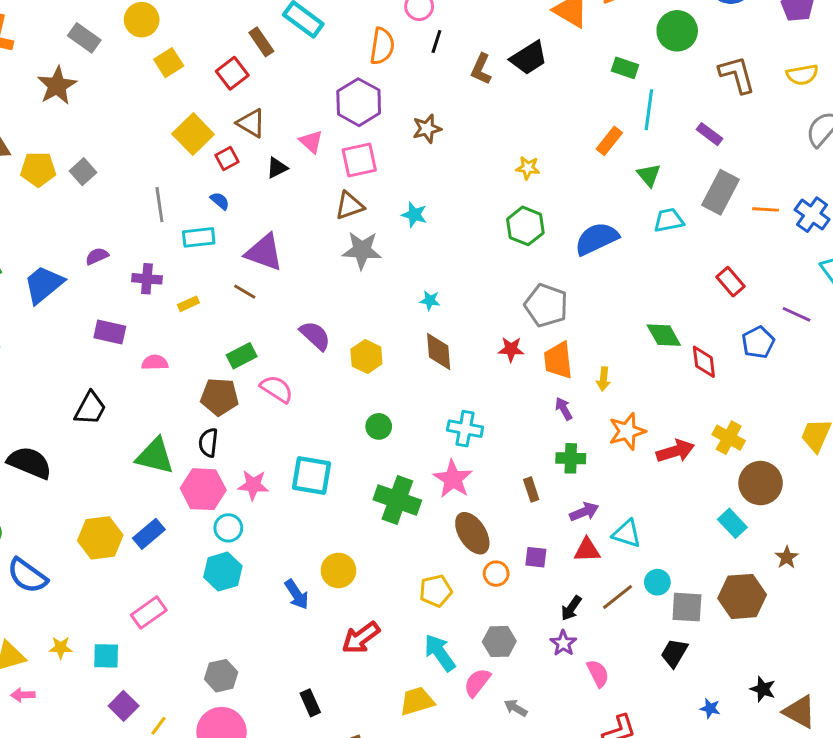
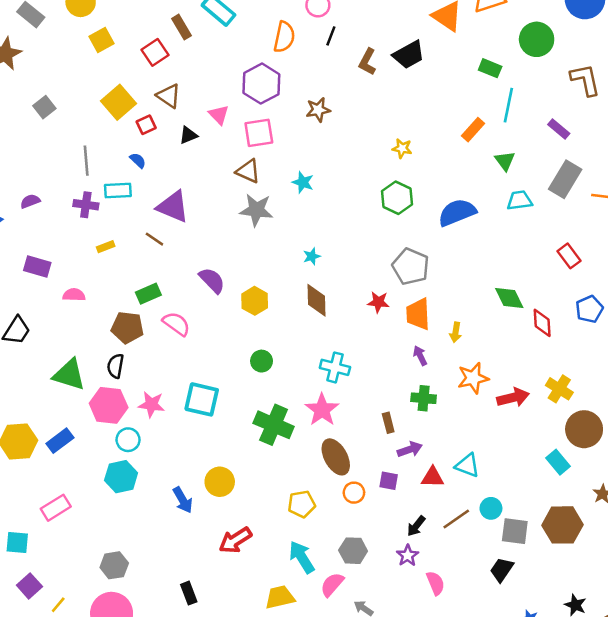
gray square: (83, 172) -> (44, 107), moved
brown triangle: (349, 206) -> (248, 171), turned 40
purple cross: (147, 279) -> (86, 205), moved
cyan star: (430, 300) -> (312, 256), turned -30
purple arrow: (584, 512) -> (410, 449), moved

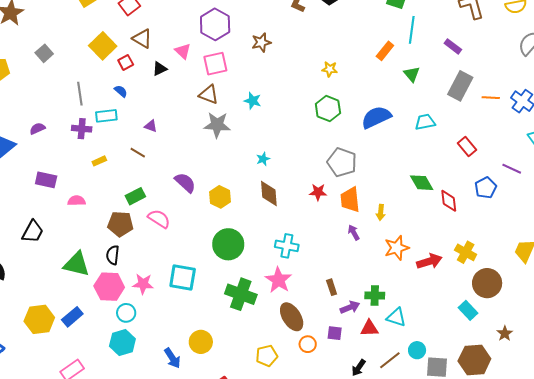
cyan trapezoid: (520, 200) -> (425, 122), moved
purple triangle: (173, 207) -> (151, 126), size x0.5
green circle: (262, 361) -> (228, 244), size x1.8
green cross: (424, 398) -> (375, 296), moved

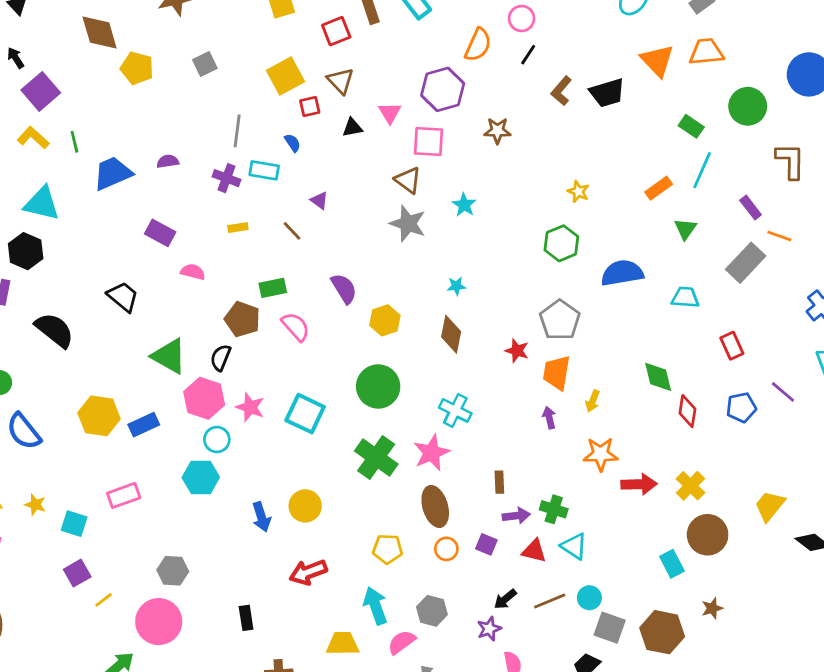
orange line: (491, 98) -> (779, 236), moved
black trapezoid: (33, 232) -> (123, 297), turned -95

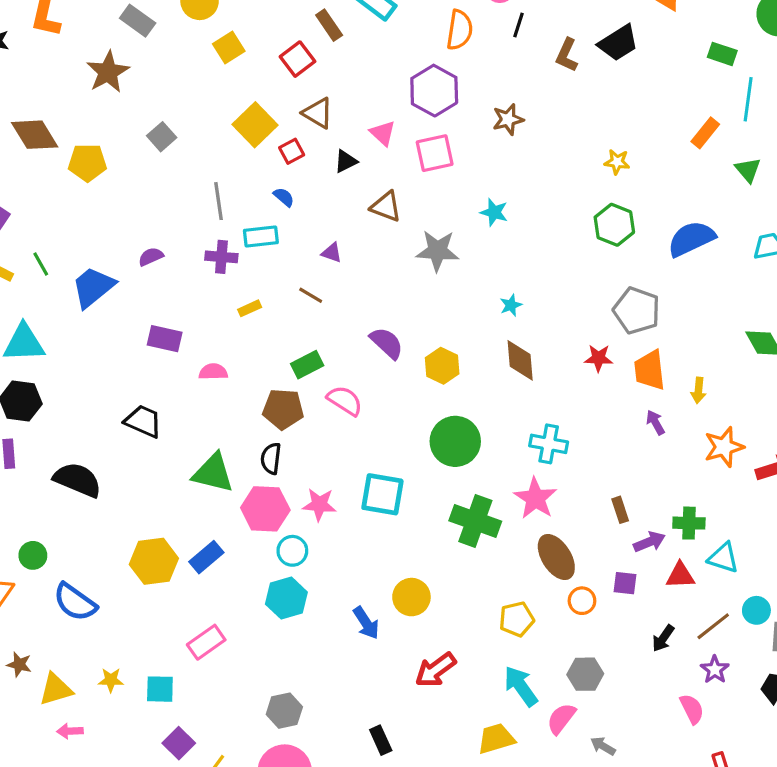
brown triangle: (408, 180) -> (386, 207), moved
purple star: (489, 629) -> (715, 670), moved

